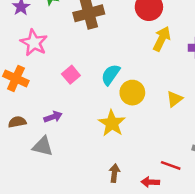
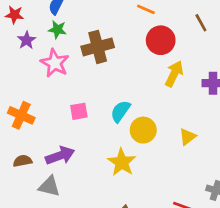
pink star: (34, 43) -> (55, 63), moved
pink square: (71, 75) -> (79, 111), turned 30
purple arrow: (53, 117) -> (60, 156), size x1.5

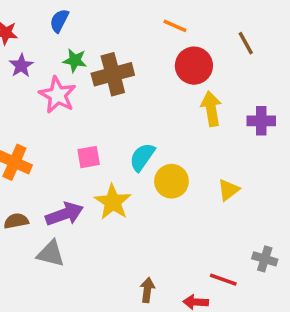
green star: (57, 30) -> (75, 60), moved
yellow arrow: (174, 74) -> (211, 109), turned -35
yellow star: (122, 162) -> (113, 202), moved

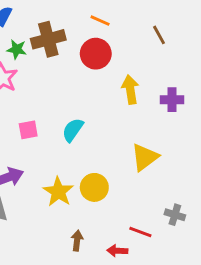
red circle: (194, 66) -> (96, 54), moved
brown cross: (113, 74) -> (48, 39), moved
yellow circle: (171, 181) -> (94, 187), moved
yellow triangle: (228, 190) -> (145, 157), size x1.5
yellow star: (113, 202) -> (58, 192), moved

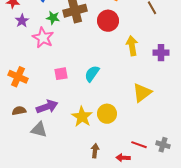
gray cross: (175, 215) -> (163, 145), moved

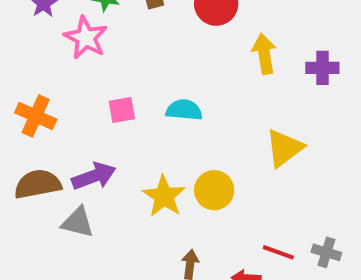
cyan semicircle: (92, 74) -> (184, 110), turned 60
brown semicircle: (19, 111) -> (38, 184), size x1.6

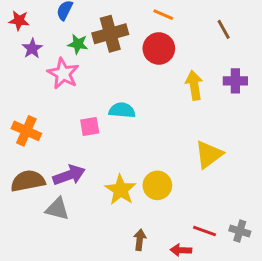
purple cross: (322, 68) -> (235, 81), moved
cyan semicircle: (184, 110) -> (122, 110), moved

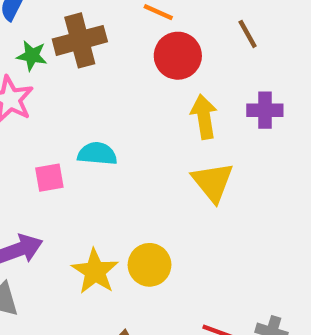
red circle: (159, 48) -> (178, 56), moved
yellow triangle: (209, 154) -> (213, 182), moved, turned -32

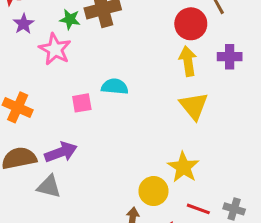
red circle: (178, 56) -> (191, 24), moved
yellow circle: (150, 265) -> (153, 191), moved
yellow star: (95, 271) -> (183, 167), moved

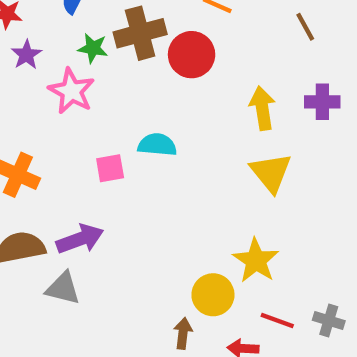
red circle: (191, 24) -> (192, 55), moved

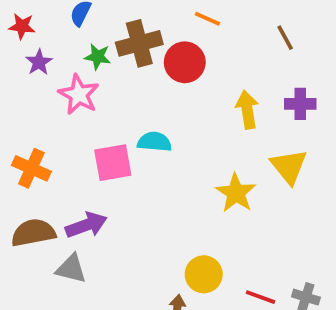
pink square: (110, 168) -> (113, 163), size x1.5
yellow triangle: (271, 173) -> (289, 166), moved
yellow star: (256, 260) -> (236, 193), moved

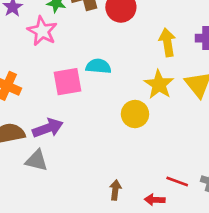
yellow star: (236, 193) -> (159, 84), moved
yellow circle: (204, 274) -> (135, 114), moved

